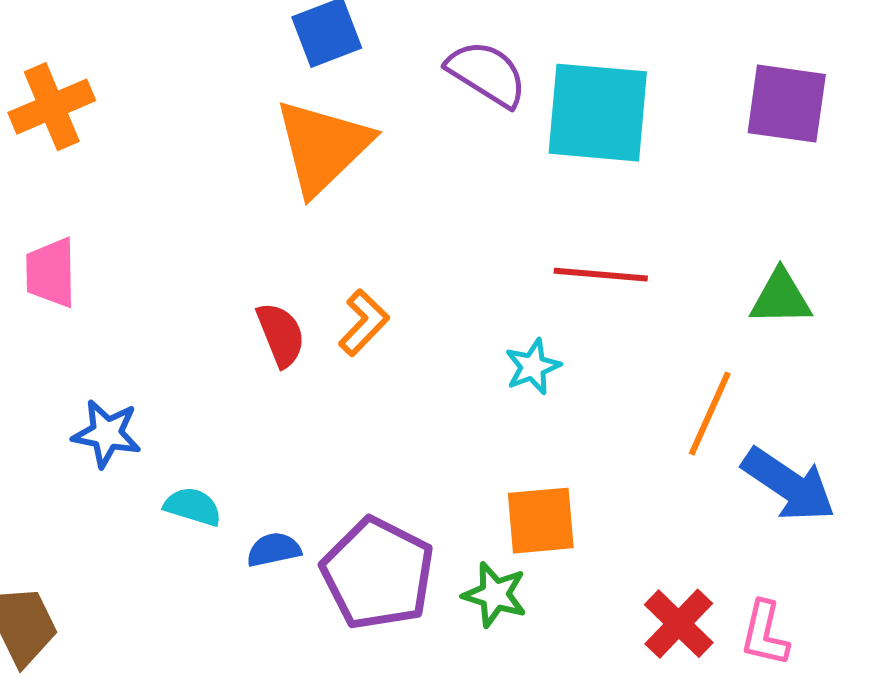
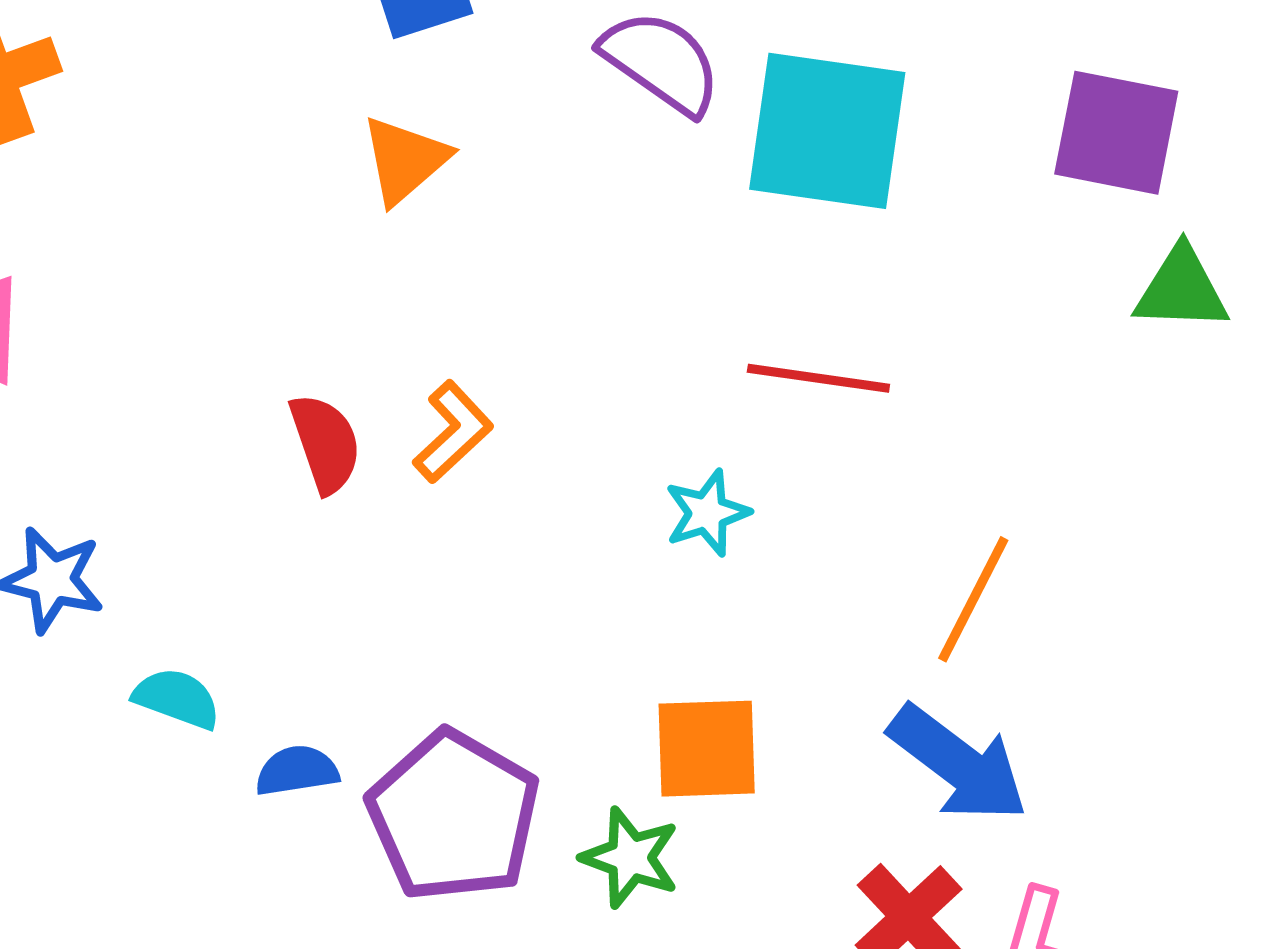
orange triangle: (323, 147) -> (405, 160), size x0.6
green triangle: (781, 298) -> (1181, 289), moved
blue arrow: (789, 485) -> (958, 764), moved

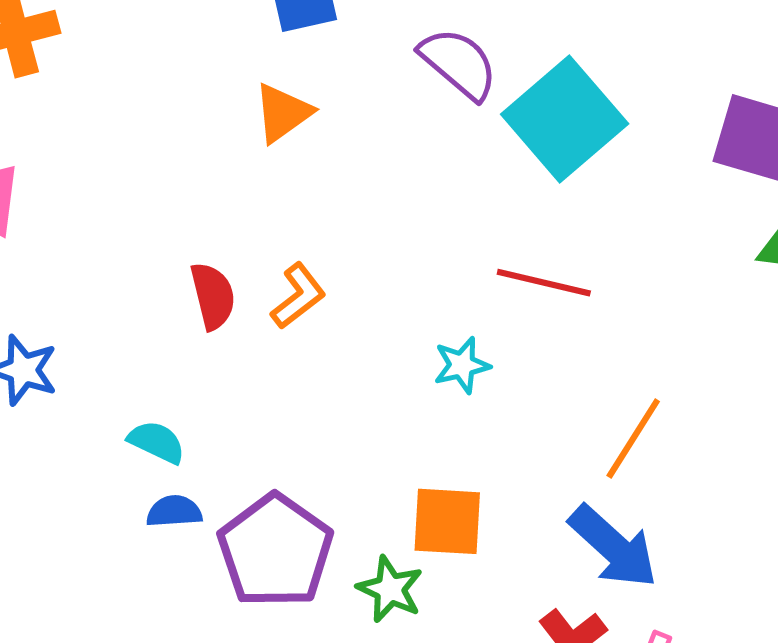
cyan square: (827, 131) -> (565, 119), turned 36
cyan semicircle: (177, 698) -> (157, 442), moved

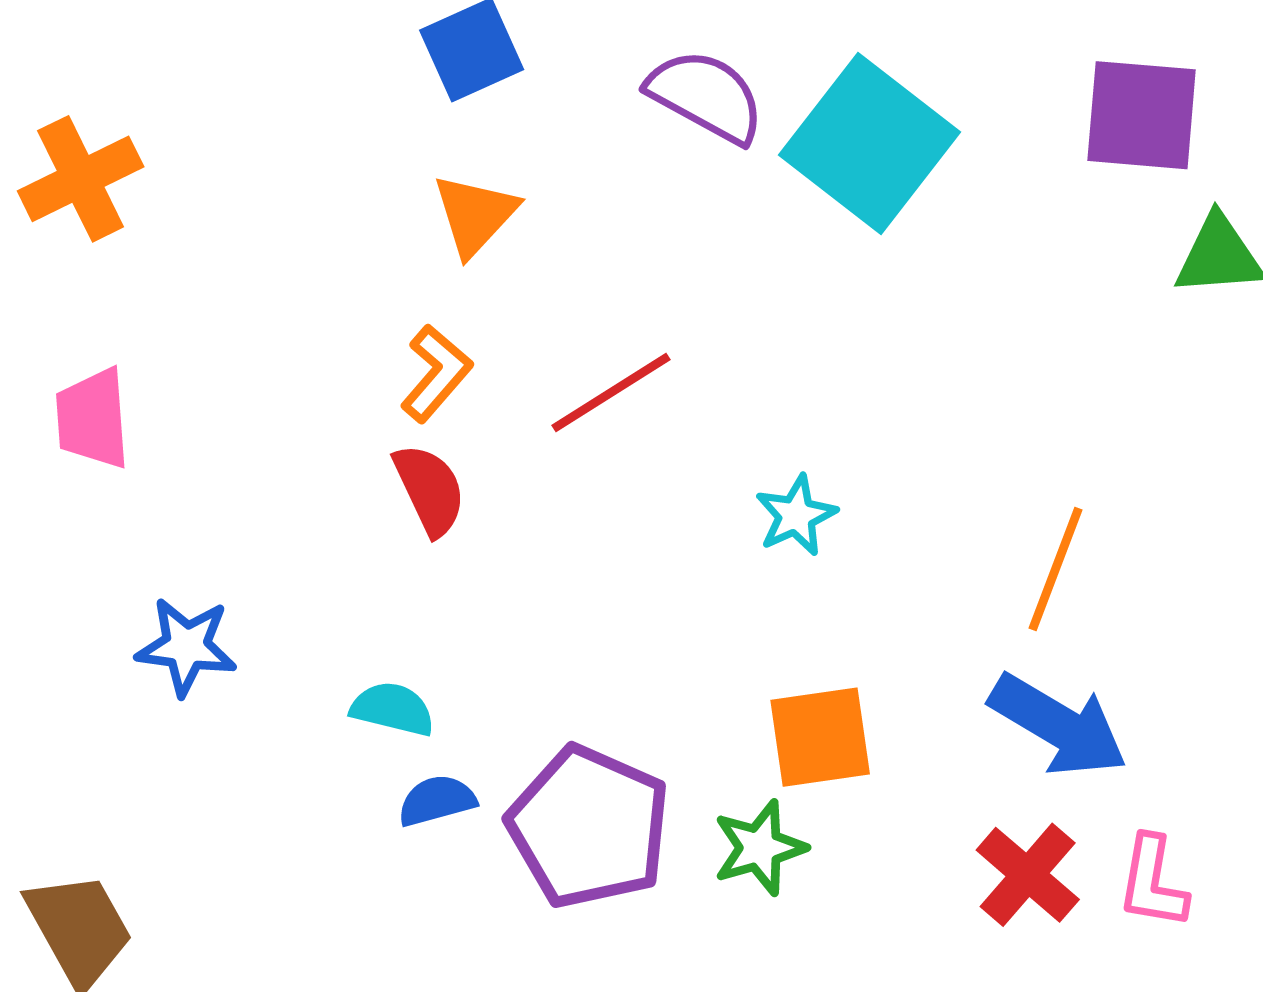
red line: (544, 283) -> (611, 393), moved, turned -34
orange L-shape: (298, 296) -> (436, 373), moved
green star: (390, 589) -> (760, 848), turned -30

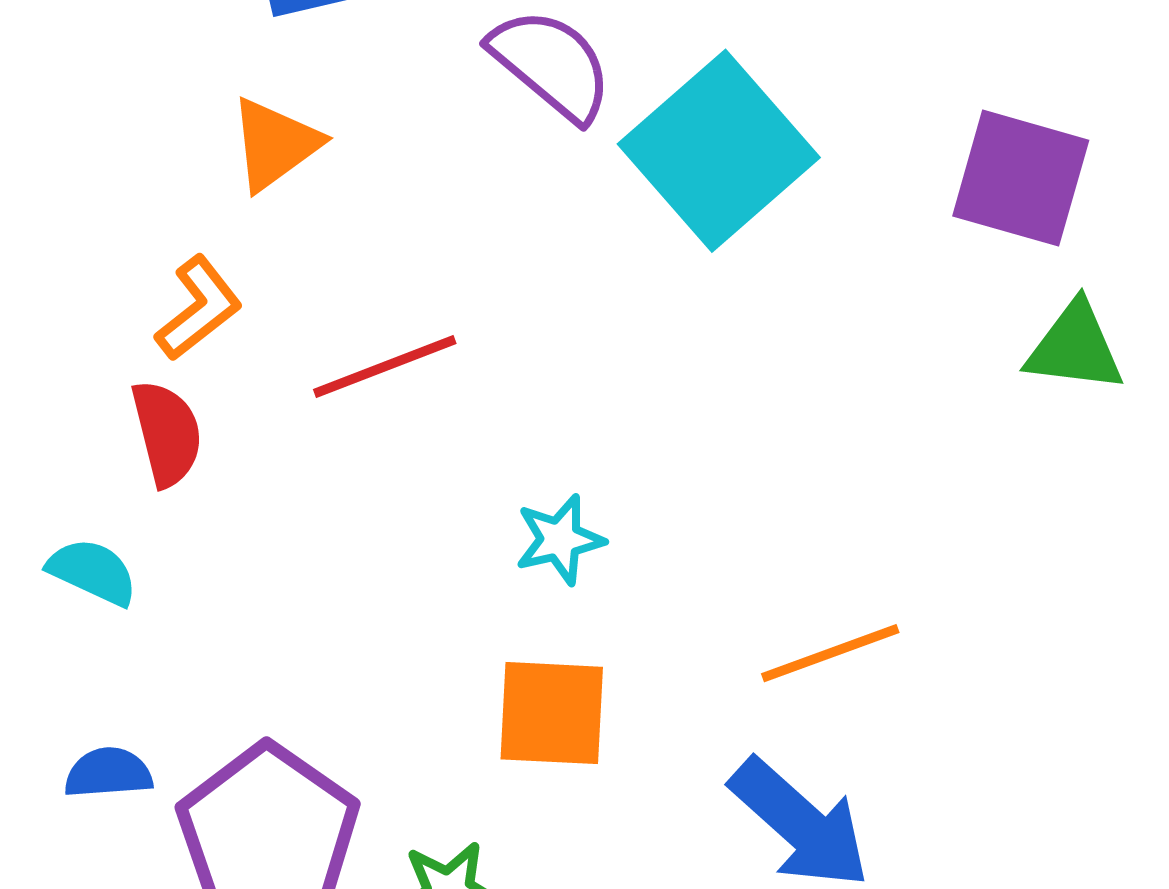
orange line: (1055, 569) -> (830, 653), turned 38
cyan semicircle: (393, 709) -> (93, 572), moved
orange square: (820, 737) -> (552, 713), moved

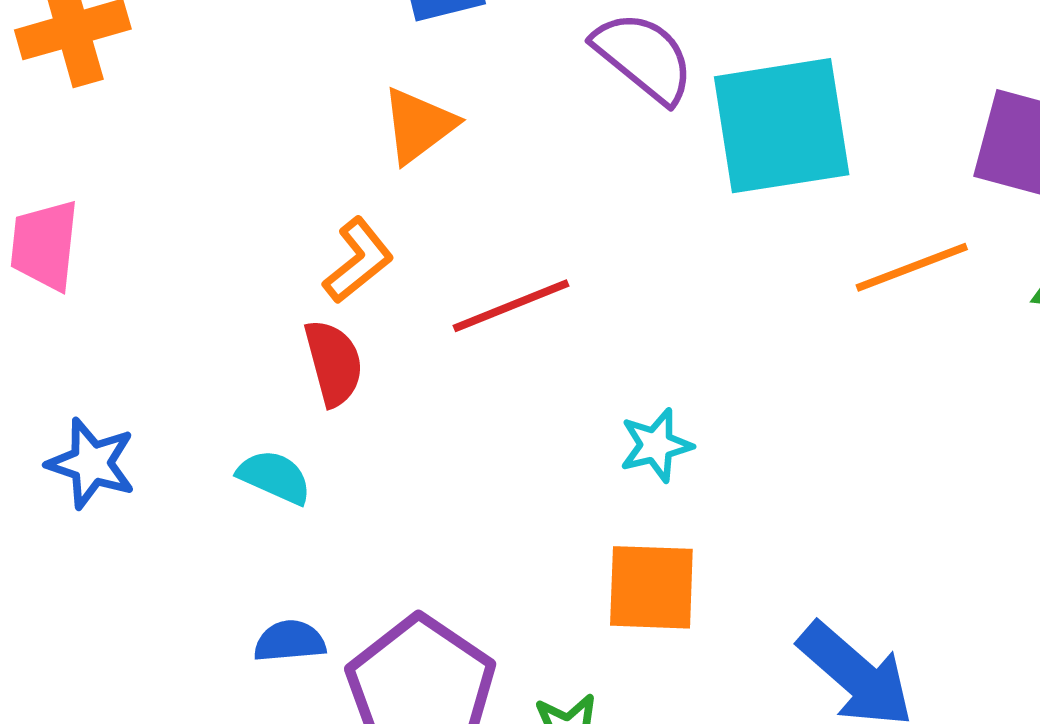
cyan square: (719, 151) -> (782, 126), turned 33
orange line: (830, 653) -> (912, 267), moved

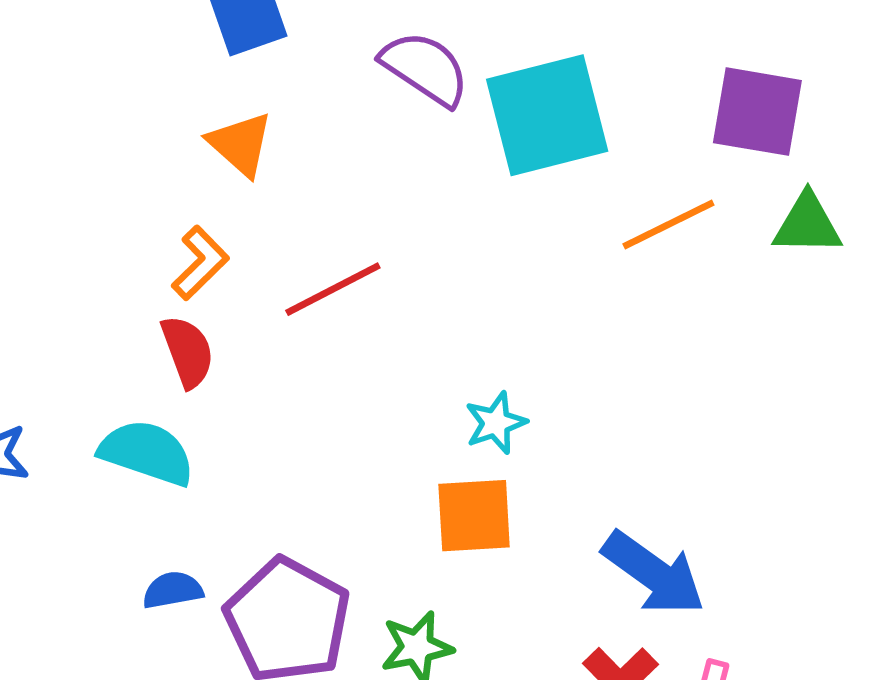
orange triangle: (419, 125) -> (240, 144), turned -36
cyan star: (656, 445) -> (496, 423), moved
cyan semicircle: (274, 477) -> (147, 453), size x1.5

